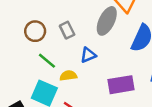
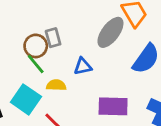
gray rectangle: (67, 30) -> (53, 38), moved
brown circle: (35, 31) -> (36, 46), moved

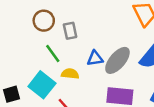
gray ellipse: (110, 32) -> (117, 60), moved
brown circle: (36, 46) -> (44, 21), moved

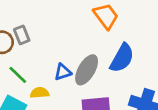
gray rectangle: (70, 31) -> (22, 35), moved

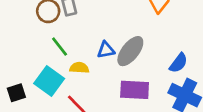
blue semicircle: (122, 58) -> (178, 63), moved, size x0.7

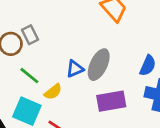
yellow semicircle: (79, 68) -> (53, 92), turned 150

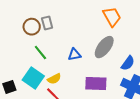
gray ellipse: (99, 65) -> (104, 47), moved
yellow semicircle: (53, 92) -> (54, 79), moved

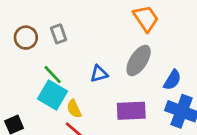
brown circle: (32, 27) -> (26, 38), moved
cyan square: (33, 78) -> (52, 95), moved
yellow semicircle: (54, 79) -> (74, 109), turned 96

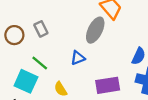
gray ellipse: (139, 61) -> (95, 30), moved
cyan square: (52, 95) -> (26, 81), moved

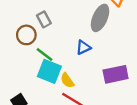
brown circle: (14, 35) -> (26, 35), moved
cyan square: (26, 81) -> (49, 71), moved

